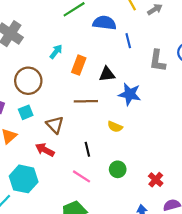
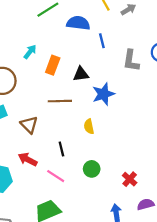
blue star: (130, 94) -> (103, 94), turned -30
yellow semicircle: (115, 127) -> (89, 126), turned 56
red arrow: (45, 150) -> (28, 159), moved

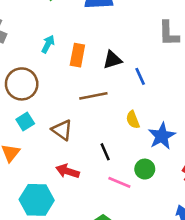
blue line: (102, 41) -> (140, 76), moved
blue star: (103, 94) -> (162, 136), moved
pink line: (56, 176) -> (119, 182), moved

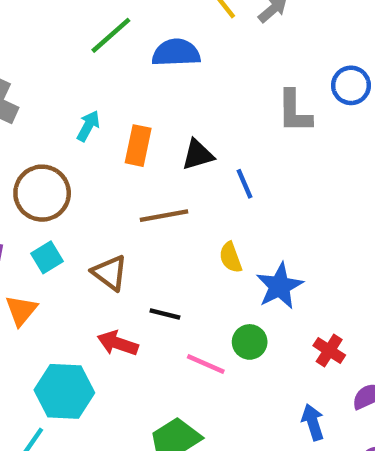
black line: (105, 152) -> (165, 314), moved, turned -54

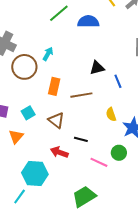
orange rectangle: (138, 146) -> (54, 86), moved
brown circle: (42, 193) -> (24, 67), moved

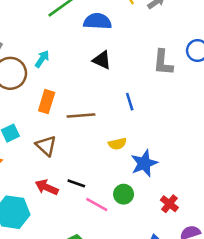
black triangle: (97, 68) -> (102, 60), moved, turned 35
yellow semicircle: (111, 114) -> (117, 144), turned -88
black line: (81, 139) -> (76, 183), moved

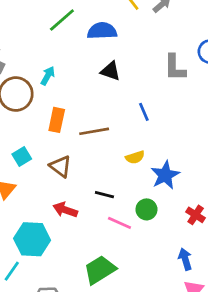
black line: (76, 183) -> (104, 195), moved

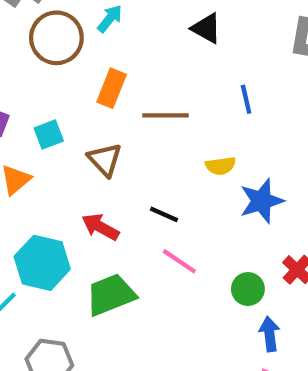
green circle: (146, 209) -> (248, 289), moved
green trapezoid: (100, 270) -> (111, 295), moved

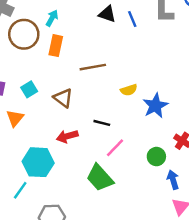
orange rectangle: (112, 88) -> (56, 46), moved
blue line: (246, 99) -> (132, 19), moved
red arrow: (100, 227) -> (67, 136), turned -35
pink line: (179, 261) -> (115, 148), turned -70
green trapezoid: (111, 295) -> (100, 178), moved, turned -100

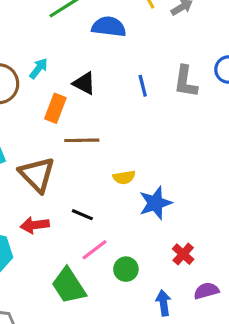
black triangle: (107, 14) -> (84, 83), moved
orange rectangle: (56, 46) -> (55, 108), moved
brown triangle: (63, 98) -> (37, 174), size x1.4
green circle: (156, 157) -> (126, 269), moved

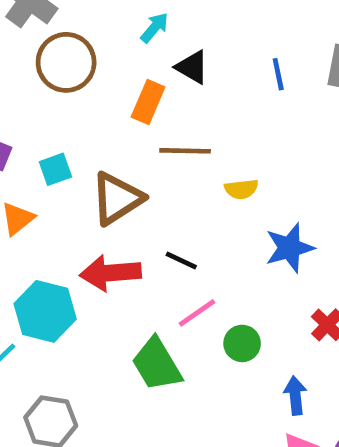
cyan arrow: (39, 68) -> (155, 28), moved
brown triangle: (37, 174) -> (117, 198), turned 39
yellow semicircle: (124, 177) -> (241, 189), moved
red arrow: (35, 225) -> (110, 273), size x1.4

